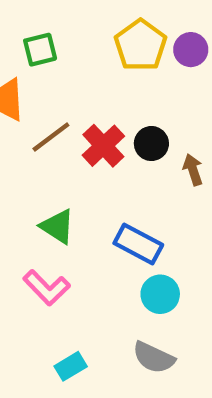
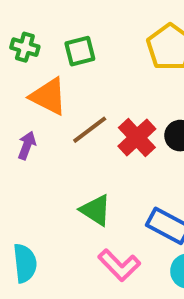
pink L-shape: (47, 288) -> (119, 265), moved

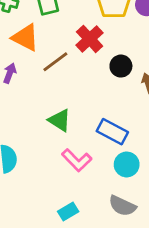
red cross: (137, 138) -> (90, 39), moved

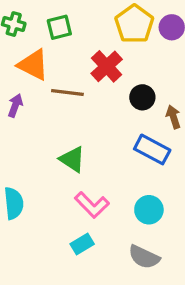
brown line: (55, 62) -> (67, 92), turned 44
blue rectangle: (112, 132) -> (152, 149), moved
cyan rectangle: (68, 212) -> (82, 244), moved

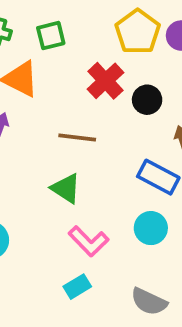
brown line: (67, 92) -> (77, 137), moved
black circle: (142, 97) -> (147, 100), moved
cyan circle: (149, 210) -> (151, 228), moved

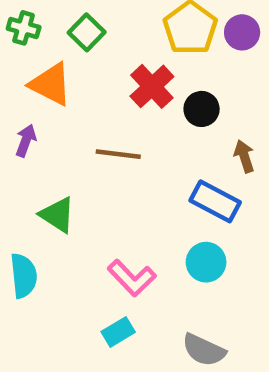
green square: (51, 36) -> (87, 32), turned -32
green triangle: (66, 188) -> (57, 215), moved

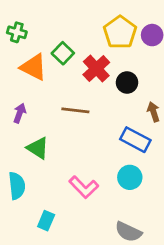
green square: (87, 32) -> (63, 53), moved
purple arrow: (26, 141) -> (20, 113), moved
cyan rectangle: (118, 332) -> (46, 221), moved, turned -36

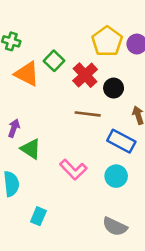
brown line: (75, 110) -> (88, 114), moved
purple arrow: (20, 113) -> (14, 128), moved
pink L-shape: (84, 187) -> (73, 170), moved

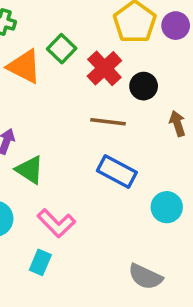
blue rectangle: (121, 141) -> (117, 172), moved
pink L-shape: (73, 170) -> (56, 223), moved
cyan circle: (116, 176) -> (167, 207), moved

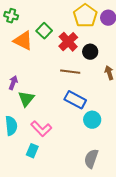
green triangle: (30, 170) -> (26, 99), turned 36
cyan circle: (167, 207) -> (92, 120), moved
gray semicircle: (145, 277) -> (91, 159), turned 84

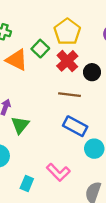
yellow pentagon: (85, 16) -> (67, 32), moved
pink L-shape: (41, 129) -> (58, 172), moved

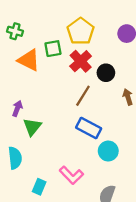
green square: (40, 49) -> (53, 49), turned 36
brown line: (70, 95) -> (83, 96), turned -65

